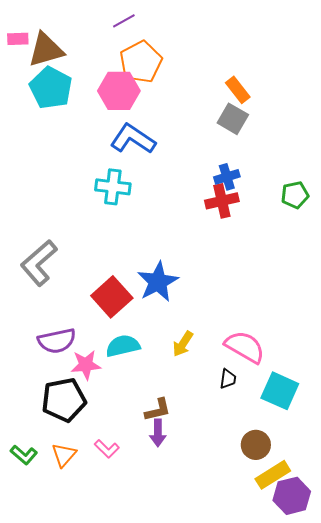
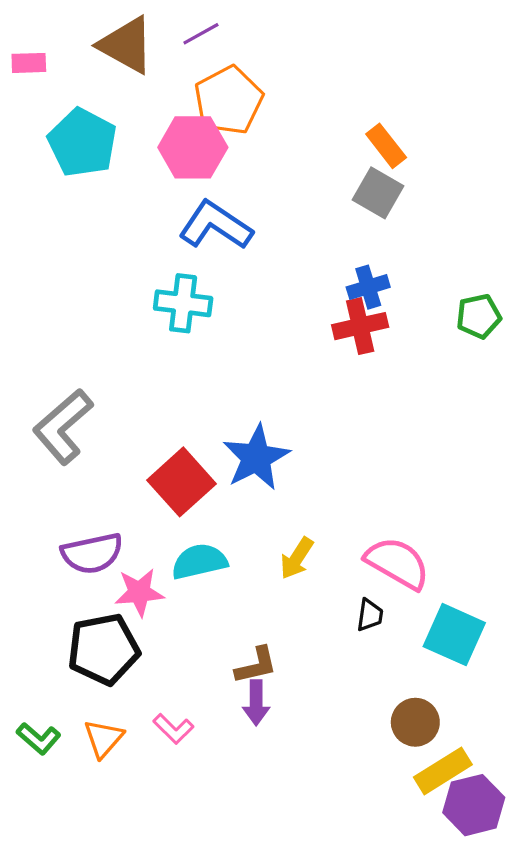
brown triangle: (46, 50) -> (126, 45), moved, turned 45

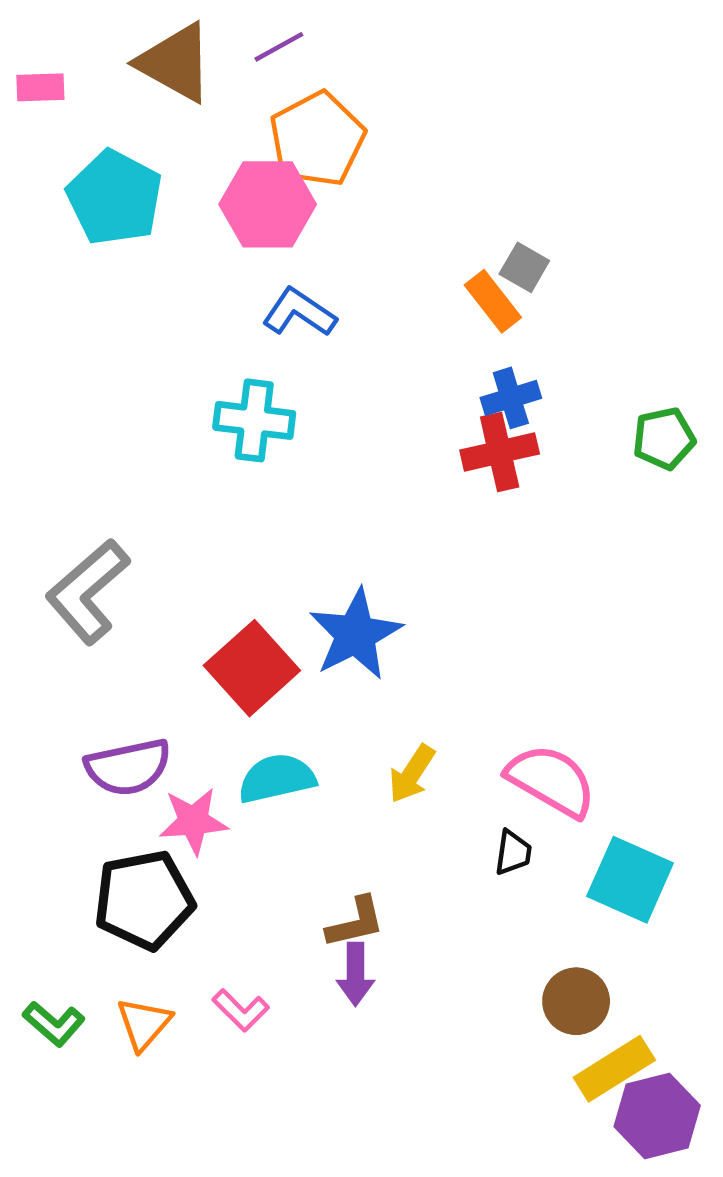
orange rectangle: (386, 146) -> (493, 301), moved
gray square: (378, 193) -> (524, 267), size x0.7
blue L-shape: (216, 225) -> (299, 312), size x0.7

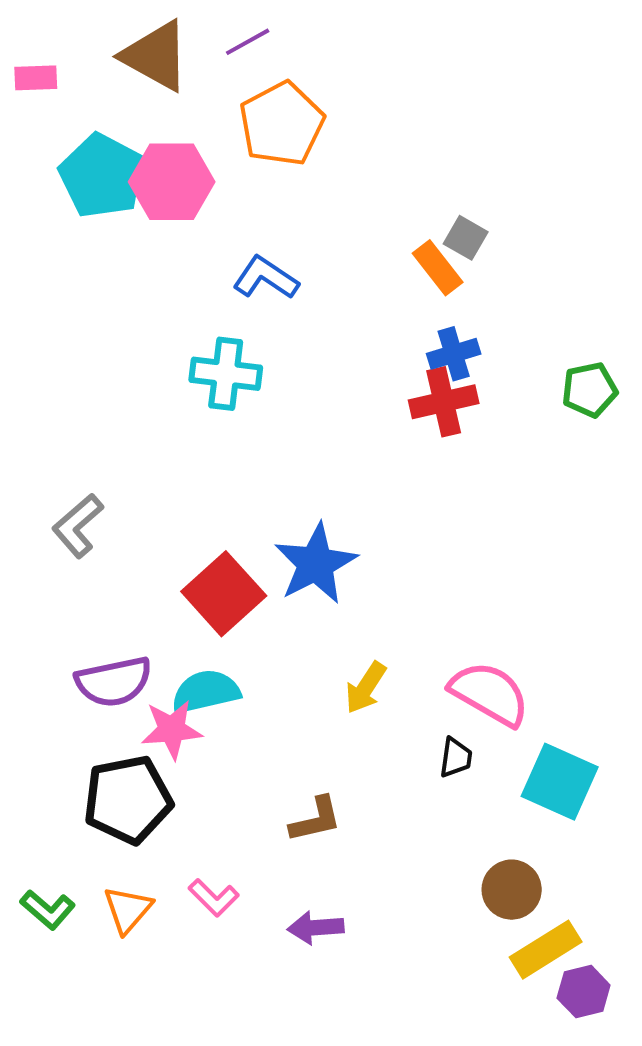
pink hexagon: (268, 204) -> (172, 182), moved
gray L-shape: (88, 592) -> (78, 526), size x0.7
cyan semicircle: (277, 778) -> (206, 692), moved
purple arrow: (355, 974) -> (316, 928), moved, turned 86
purple hexagon: (657, 1116) -> (584, 992), size x0.7

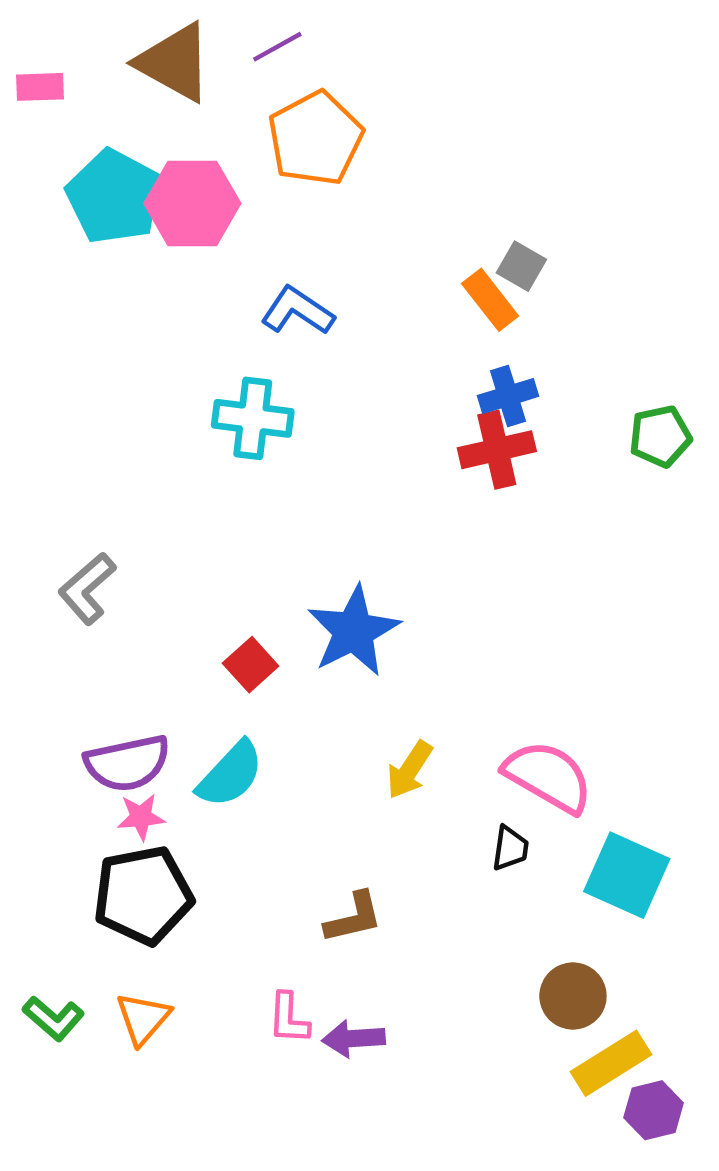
red square: (224, 594) -> (251, 665), size x0.6
cyan semicircle: (206, 692) -> (230, 774), turned 146
pink star: (172, 730) -> (141, 817), moved, size x0.7
pink L-shape: (214, 898) -> (289, 1018), moved, turned 48

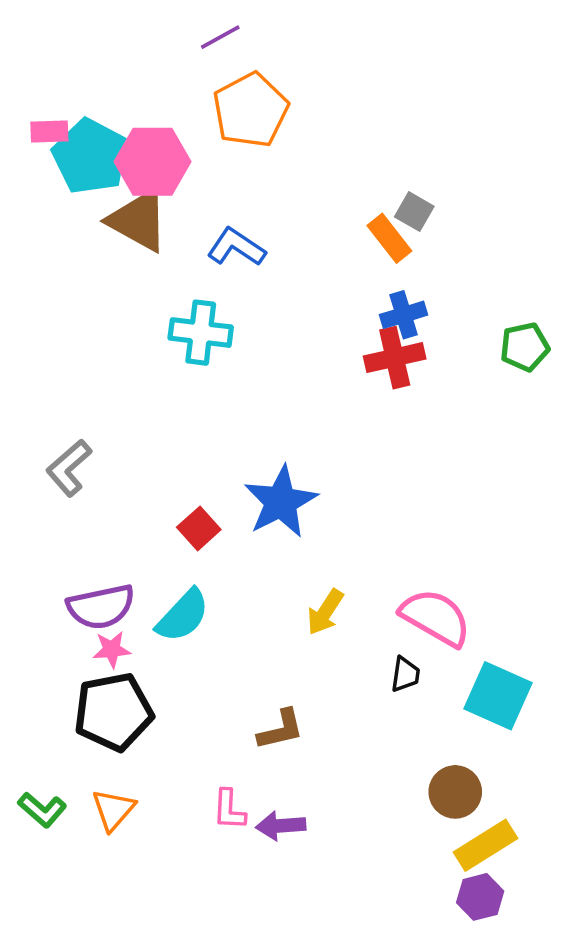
brown triangle: (174, 62) -> (138, 220), moved
pink rectangle: (40, 87) -> (49, 131), moved
purple hexagon: (654, 1110) -> (480, 897), moved

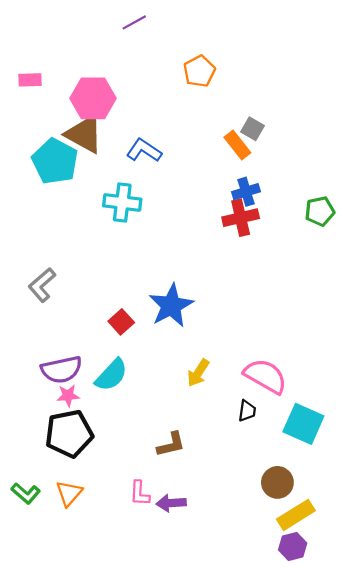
orange pentagon: (250, 110) -> (199, 71), moved, size x0.7
cyan pentagon: (90, 156) -> (55, 161), moved

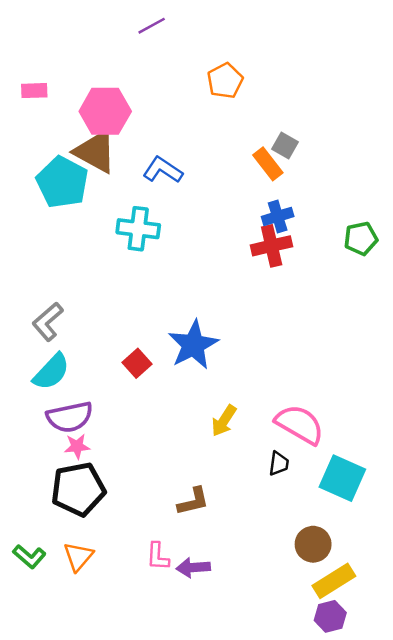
cyan semicircle: (111, 375) -> (51, 372), moved

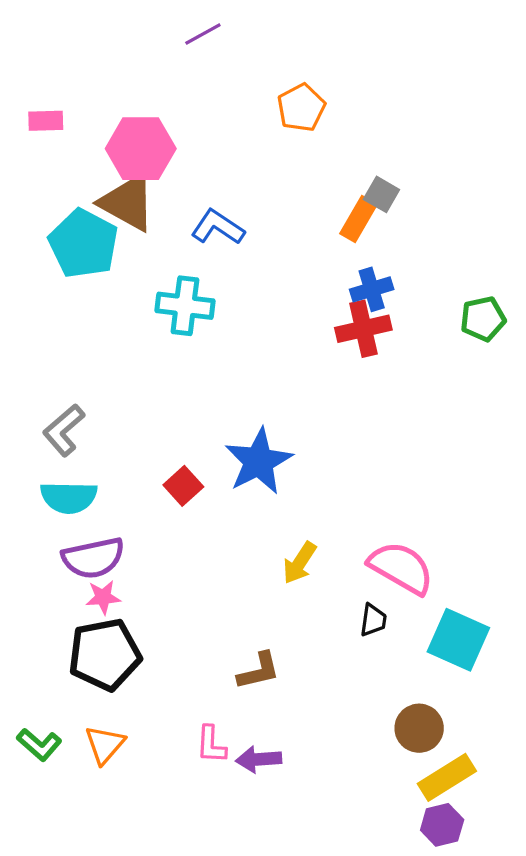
orange rectangle: (268, 164) -> (359, 219), turned 68
cyan semicircle: (51, 372) -> (69, 497), turned 48

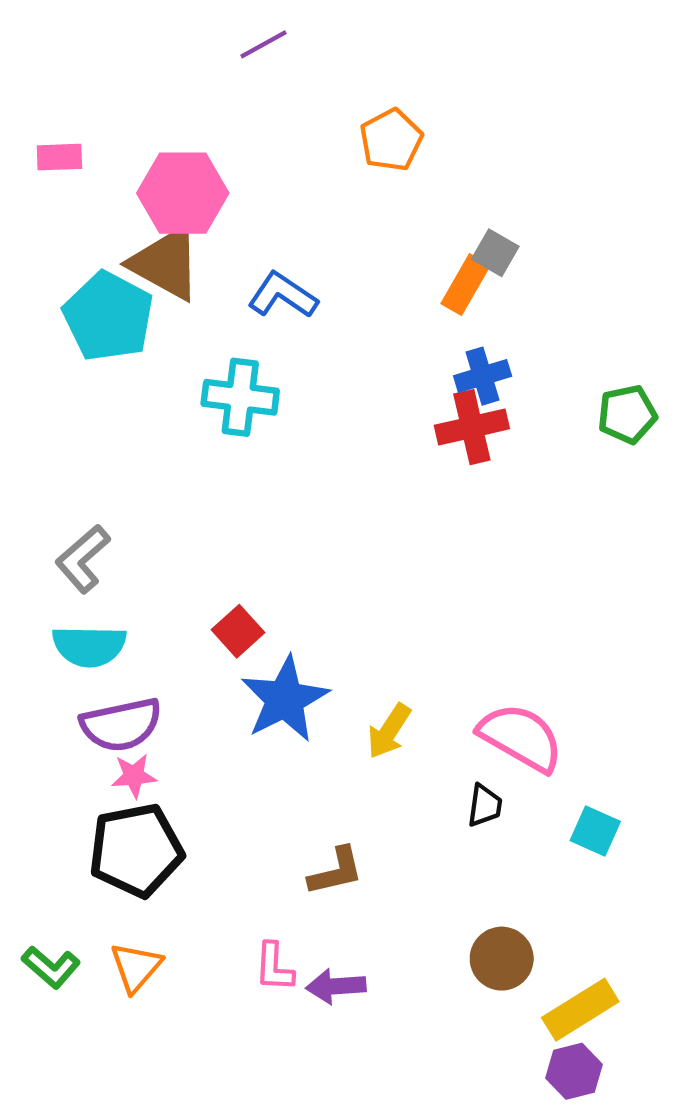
blue star: (259, 461) -> (285, 699), moved
cyan square: (458, 640) -> (595, 831), size x0.6
brown circle: (419, 728) -> (502, 959), moved

